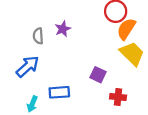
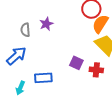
red cross: (118, 97) -> (96, 70), moved

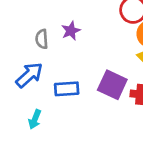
purple square: (76, 63) -> (112, 85), size x1.5
blue rectangle: (43, 78) -> (67, 89), moved

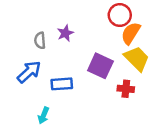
purple square: (112, 85) -> (100, 66), moved
cyan arrow: (35, 119) -> (44, 115), moved

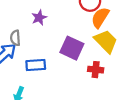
gray semicircle: (40, 40) -> (15, 38), moved

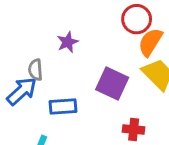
red cross: (96, 70) -> (134, 129), moved

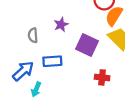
purple star: (68, 42) -> (61, 24), moved
blue arrow: (22, 91) -> (23, 71), moved

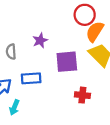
purple square: (87, 45) -> (67, 62), turned -30

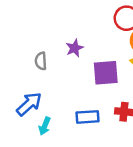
blue rectangle: (31, 78) -> (88, 117), moved

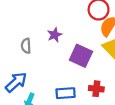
purple square: (106, 73) -> (81, 56), turned 30

